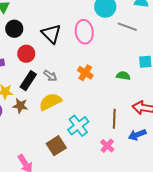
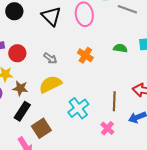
red circle: (26, 54) -> (17, 53), moved
green semicircle: (123, 76) -> (120, 48), moved
black rectangle: (28, 81) -> (22, 111), moved
brown square: (56, 146) -> (41, 128), moved

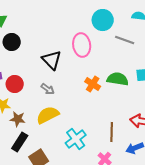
black triangle: (51, 16) -> (52, 60), moved
green semicircle: (120, 48) -> (118, 79), size x1.5
orange cross: (85, 55) -> (93, 84), moved

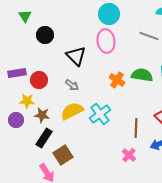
cyan circle: (103, 20) -> (109, 14), moved
black circle: (12, 42) -> (45, 35), moved
cyan cross: (76, 139) -> (100, 114), moved

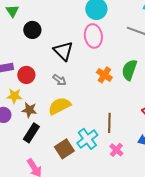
green semicircle: (142, 75) -> (129, 70), turned -80
cyan cross: (100, 114) -> (87, 139), moved
brown line: (136, 128) -> (109, 123), moved
brown square: (63, 155) -> (64, 149), moved

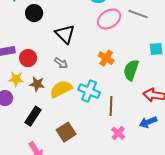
pink ellipse: (93, 36) -> (109, 19), moved, turned 65
green semicircle: (129, 70) -> (131, 70), moved
brown star: (29, 110) -> (37, 84), moved
cyan cross: (87, 139) -> (89, 91), moved, turned -30

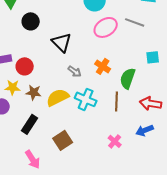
gray arrow: (61, 63) -> (75, 71), moved
brown line: (111, 106) -> (117, 101), moved

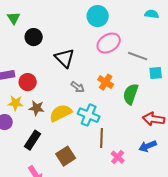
gray line: (135, 22) -> (138, 56), moved
brown line: (117, 101) -> (102, 138), moved

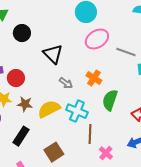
green semicircle: (131, 94) -> (110, 100), moved

